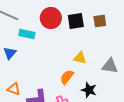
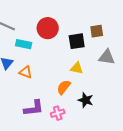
black square: (76, 21) -> (77, 41), moved
gray triangle: (110, 66) -> (107, 57), moved
orange triangle: (14, 89) -> (26, 72), moved

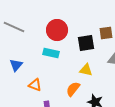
cyan rectangle: (24, 44) -> (51, 53), moved
orange triangle: (26, 72) -> (35, 85), moved

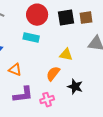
black square: (86, 43) -> (66, 18), moved

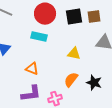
orange triangle: (15, 70) -> (32, 69), moved
orange semicircle: (53, 74) -> (71, 80), moved
black star: (75, 87) -> (94, 83), moved

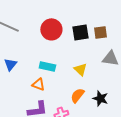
cyan rectangle: (39, 37) -> (47, 66), moved
yellow triangle: (74, 54) -> (80, 69), turned 32

